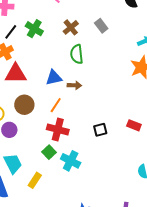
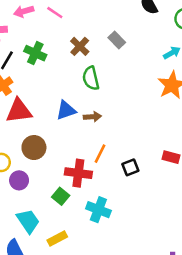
orange line: (56, 105) -> (100, 154), moved
green square: (49, 152) -> (61, 196), moved
yellow rectangle: (35, 180) -> (57, 239), turned 35

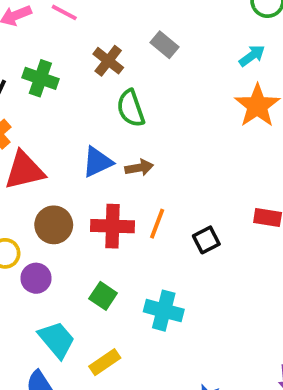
red cross: (78, 173) -> (113, 226), moved

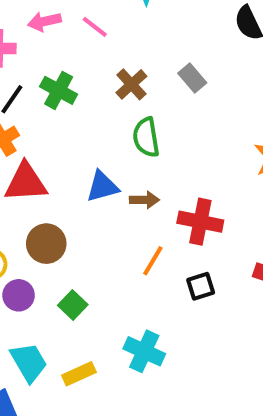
red cross: (113, 226) -> (200, 222), moved
green square: (103, 296) -> (73, 305), moved
yellow rectangle: (105, 362) -> (79, 374), moved

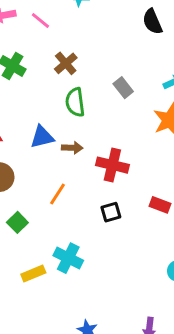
gray rectangle: (192, 78) -> (123, 88), moved
orange line: (153, 261) -> (58, 194), moved
yellow rectangle: (79, 374) -> (33, 274), moved

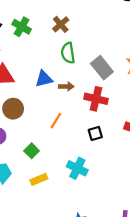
gray rectangle: (123, 88) -> (102, 68), moved, size x1.5
green square: (17, 222) -> (32, 151), moved
cyan cross: (68, 258) -> (77, 168), moved

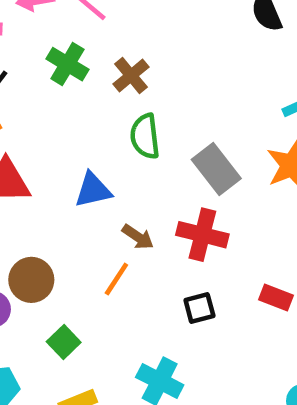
green cross: (22, 27) -> (67, 64), moved
brown arrow: (66, 86) -> (138, 237), moved, turned 32
brown circle: (13, 109) -> (31, 280), moved

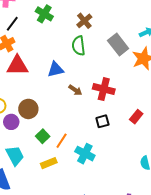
brown cross: (131, 76) -> (84, 21), moved
gray rectangle: (216, 169) -> (118, 44), moved
orange line: (116, 279) -> (62, 141), moved
red rectangle: (276, 297) -> (136, 117), turned -72

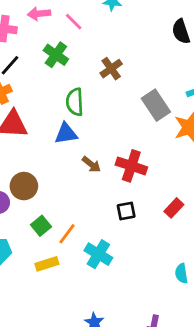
green semicircle: (78, 46) -> (75, 102), moved

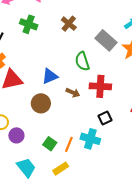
green semicircle: (75, 102) -> (82, 61), moved
brown circle: (24, 186) -> (41, 103), moved
cyan cross: (98, 254) -> (90, 139), moved

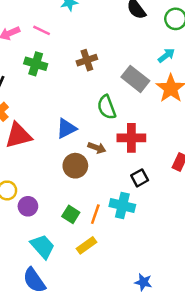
brown cross: (69, 24) -> (87, 60), turned 35
brown circle: (41, 103) -> (75, 166), moved

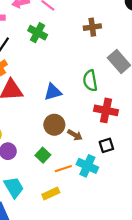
brown cross: (87, 60) -> (92, 27), moved
brown arrow: (97, 148) -> (75, 135), moved
green square: (71, 214) -> (43, 155), moved
orange line: (95, 214) -> (63, 169), turned 42

